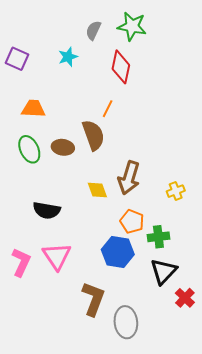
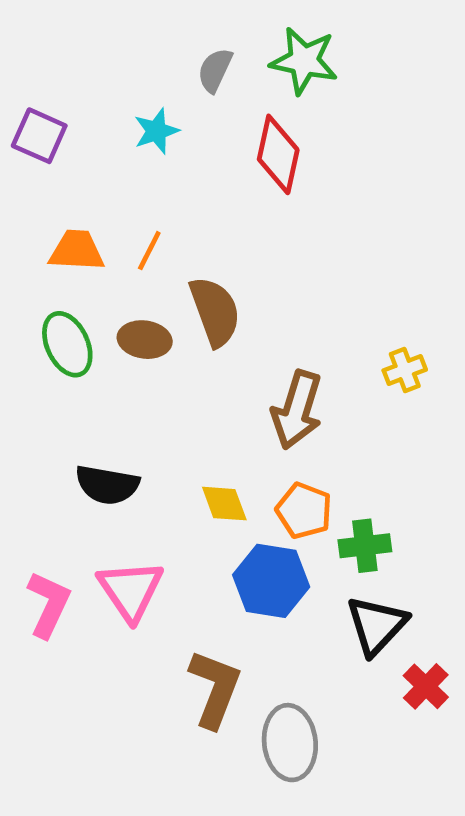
orange line: (108, 109) -> (149, 251), moved
yellow diamond: (97, 190) -> (224, 504), moved
yellow cross: (176, 191) -> (405, 370), moved

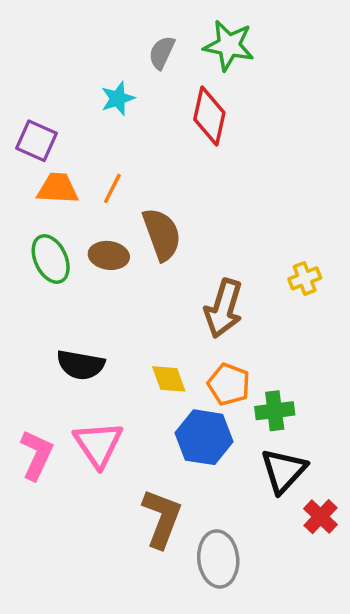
purple square: (39, 136) -> (36, 141), moved

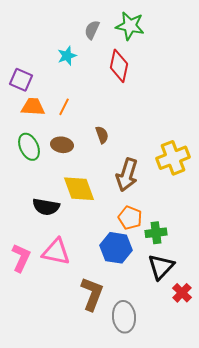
brown semicircle: (162, 234) -> (102, 135), moved, size x0.6
yellow cross: (305, 278) -> (173, 158), size x1.8
yellow diamond: (169, 379) -> (79, 189), moved, size x1.6
pink triangle: (98, 444) -> (56, 252), turned -44

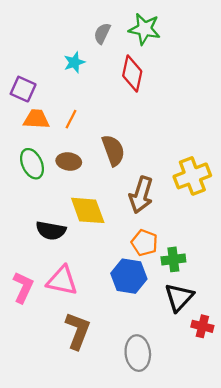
brown semicircle: (102, 135) -> (113, 150), size x1.6
red cross: (182, 293) -> (202, 326), turned -30
brown L-shape: (92, 294) -> (78, 331), moved

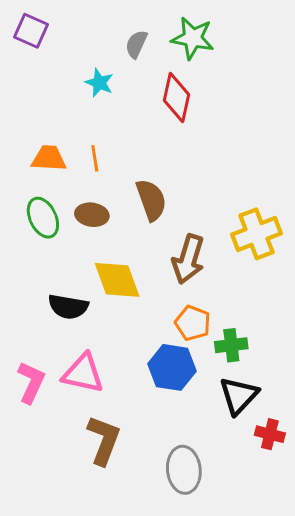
cyan star: (74, 62) -> (99, 83), turned -30
purple square: (23, 89) -> (31, 31), moved
orange line: (71, 119) -> (95, 158), turned -36

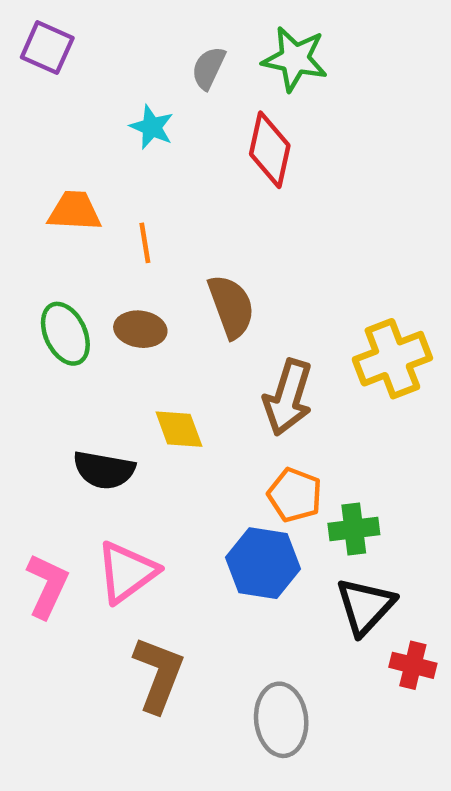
orange trapezoid: (49, 158) -> (74, 211), moved
yellow diamond: (117, 280) -> (179, 429), size x0.7
pink triangle: (83, 373) -> (127, 572), turned -48

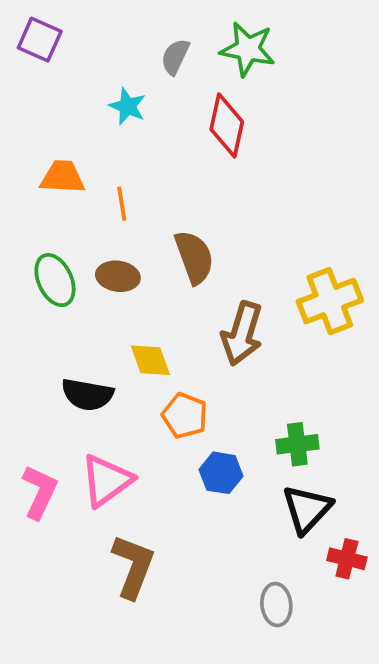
orange pentagon: (295, 495) -> (185, 416), moved
blue hexagon: (263, 563) -> (221, 473), size x0.7
gray ellipse: (281, 720) -> (276, 605), moved, size x0.7

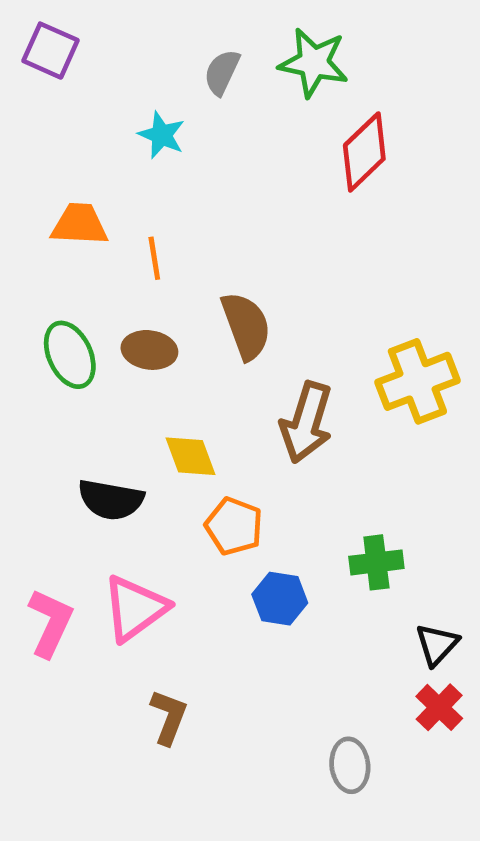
red diamond: (227, 125) -> (364, 152), moved, turned 34
black triangle: (307, 509) -> (437, 645), moved, size x0.7
red cross: (347, 559) -> (439, 707), turned 30
brown L-shape: (133, 566) -> (169, 717), size x0.7

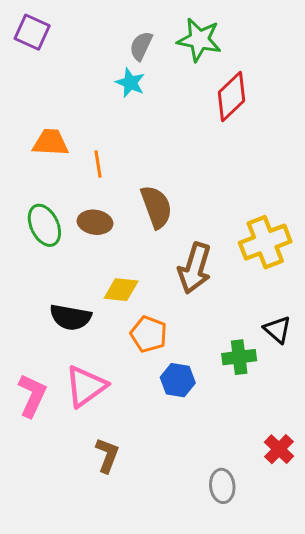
cyan star: (162, 135) -> (130, 83), moved
yellow diamond: (191, 456) -> (121, 290), turned -64
black triangle: (437, 645) -> (277, 330), moved, turned -32

